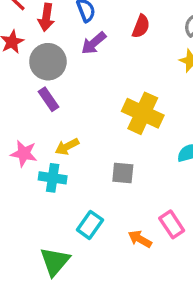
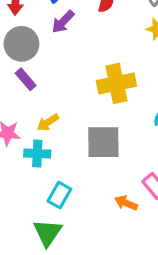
yellow cross: (143, 113) -> (116, 83), turned -30
gray square: (123, 173) -> (103, 142), size x1.6
cyan rectangle: (90, 225) -> (59, 195), moved

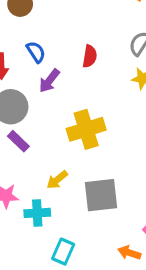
yellow cross: (116, 83) -> (86, 129), moved
yellow arrow: (48, 122) -> (57, 180), moved

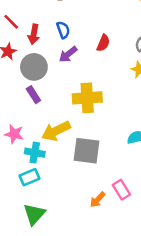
yellow arrow: (57, 180) -> (56, 131), size x1.6
cyan rectangle: (63, 252) -> (30, 177), moved, turned 30
orange arrow: (129, 253) -> (98, 200), turned -78

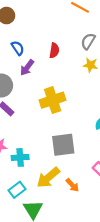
yellow arrow: (56, 131) -> (48, 178), moved
cyan rectangle: (30, 177) -> (17, 190), moved
orange arrow: (98, 200) -> (72, 185), moved, turned -72

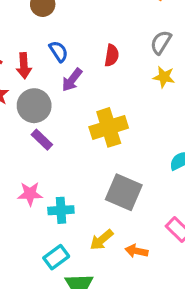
gray square: (63, 145) -> (124, 192), turned 30
yellow arrow: (48, 178) -> (102, 240), size x0.7
orange arrow: (72, 185) -> (137, 251), turned 144

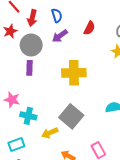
purple rectangle: (42, 140) -> (30, 68), turned 32
yellow arrow: (102, 240) -> (50, 133), moved

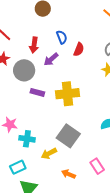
blue semicircle: (57, 16) -> (62, 37), moved
red arrow: (32, 18) -> (34, 45), moved
purple rectangle: (30, 68) -> (37, 92), moved, turned -72

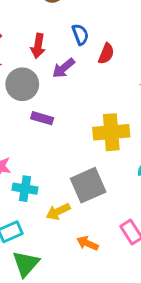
yellow cross: (67, 94) -> (111, 132), moved
gray square: (68, 136) -> (88, 185), turned 30

